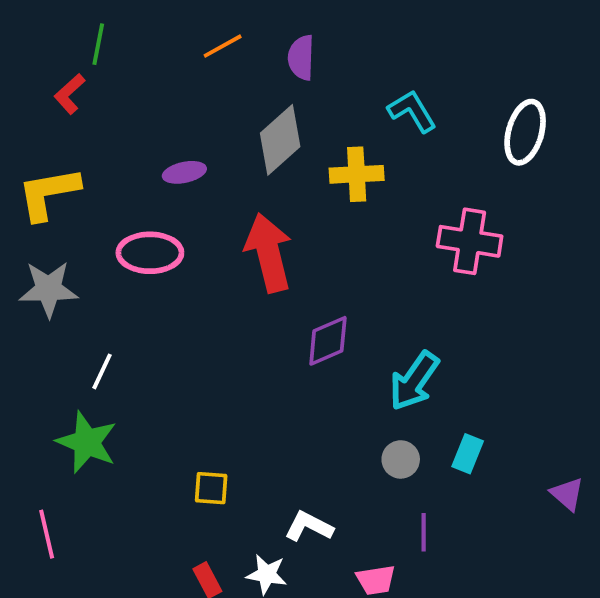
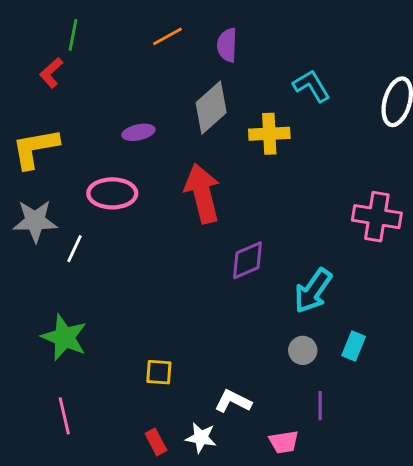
pink cross: (470, 241) -> (377, 217), moved
white line: (102, 371) -> (74, 249), moved
pink line: (47, 534) -> (64, 416), moved

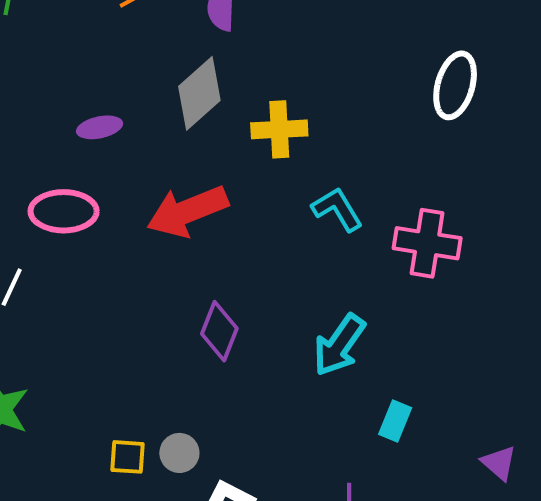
cyan L-shape: (311, 86) -> (337, 209), moved
red arrow: (202, 193) -> (187, 211), turned -98
purple diamond: (247, 260) -> (219, 331), moved, turned -45
gray circle: (303, 350) -> (179, 453), moved

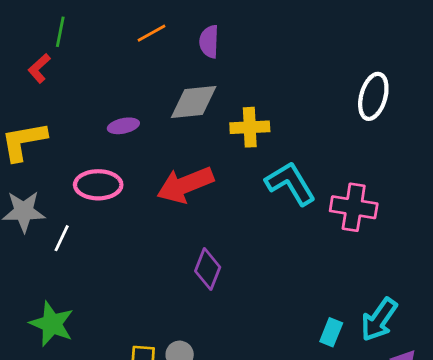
gray diamond: (199, 93) -> (194, 102), turned 36
cyan L-shape: (337, 209) -> (290, 183), size x1.4
cyan arrow: (339, 345) -> (379, 320), moved

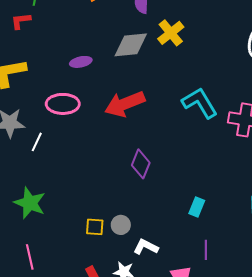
red L-shape: (39, 68) -> (21, 21), turned 35
yellow cross: (250, 127) -> (171, 33), moved, turned -36
cyan rectangle: (331, 332) -> (197, 207), moved

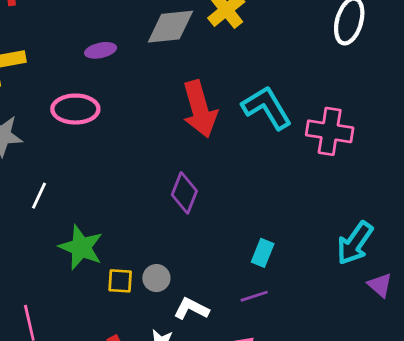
red arrow: (125, 104) -> (200, 109), moved, turned -84
white line: (37, 142) -> (39, 196), moved
green star: (30, 203) -> (81, 247), moved
purple line: (206, 250) -> (254, 296), moved, turned 72

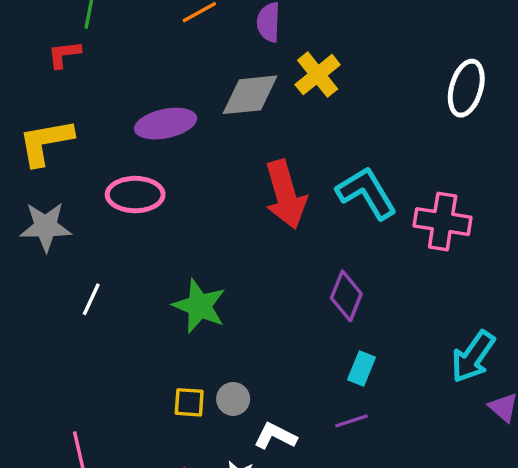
purple ellipse: (101, 50) -> (166, 124), size x1.6
purple diamond: (184, 193) -> (346, 296), moved
green star: (81, 247) -> (199, 306), moved

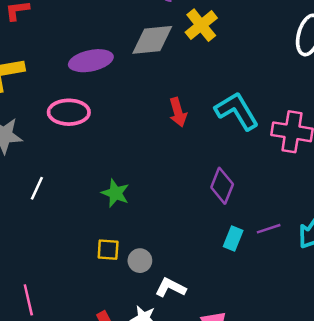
red arrow: (285, 195) -> (178, 112), size x0.6
green star: (199, 306) -> (115, 193), size x0.7
yellow square: (189, 402) -> (108, 250), moved
purple line: (351, 421) -> (269, 229), moved

